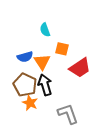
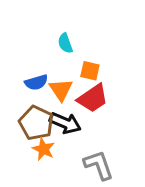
red trapezoid: (80, 68) -> (93, 98), moved
black arrow: (45, 85) -> (65, 123), turned 130

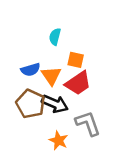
cyan semicircle: (65, 43) -> (55, 37), turned 35
orange star: (44, 149) -> (59, 140), moved
gray L-shape: (99, 165) -> (88, 123), moved

